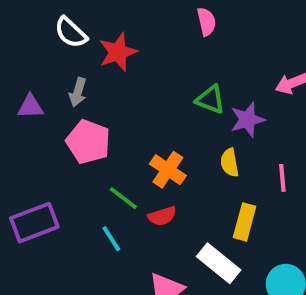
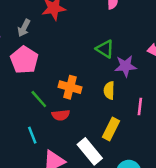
orange cross: (168, 170) -> (70, 87), turned -30
cyan line: (111, 239) -> (32, 135), moved

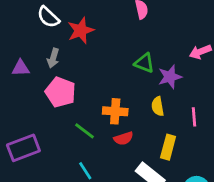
red semicircle: (61, 115) -> (124, 138), moved

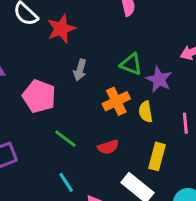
gray arrow: (53, 58) -> (80, 70), moved
purple star: (170, 77) -> (159, 79), turned -30
orange cross: (115, 111) -> (116, 101), moved, turned -30

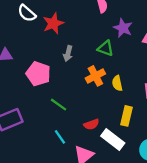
purple star: (159, 79) -> (123, 28), moved
red semicircle: (108, 147) -> (91, 124), moved

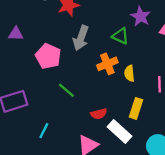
gray arrow: (68, 54) -> (81, 38), size x1.5
cyan line: (60, 137) -> (44, 131), moved, turned 56

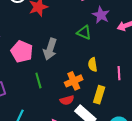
gray arrow: (81, 38) -> (50, 49), moved
orange cross: (107, 64) -> (74, 81), moved
green line: (66, 90) -> (38, 81), turned 35

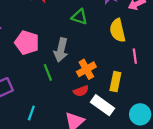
green triangle: (84, 32) -> (79, 17), moved
gray arrow: (50, 49) -> (61, 50), moved
yellow semicircle: (93, 65) -> (118, 30), moved, size x1.5

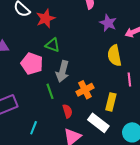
green triangle: (79, 17) -> (53, 45), moved
red semicircle: (81, 91) -> (67, 111), moved, turned -88

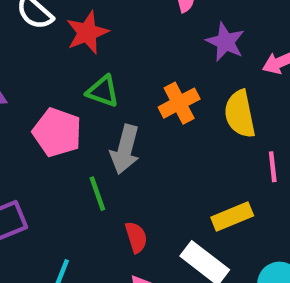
orange cross: (85, 90) -> (179, 103), moved
yellow rectangle: (111, 102) -> (232, 217), turned 54

